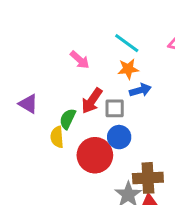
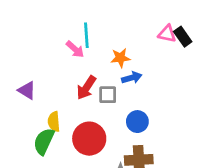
cyan line: (127, 43) -> (86, 35), moved, turned 50
green semicircle: (68, 119) -> (44, 141), moved, size x1.4
blue circle: (119, 137) -> (137, 122), moved

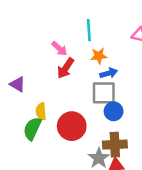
cyan line: (86, 35) -> (89, 30), moved
red arrow: (86, 88) -> (66, 68), moved
gray square: (108, 95) -> (104, 93), moved, size x1.5

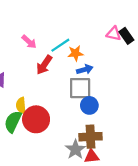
cyan line: (89, 30) -> (60, 45), moved, turned 60
pink arrow: (59, 49) -> (29, 42), moved
red circle: (72, 126) -> (36, 119), moved

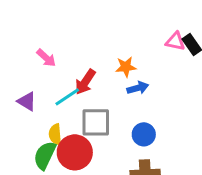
pink arrow: (29, 42) -> (46, 58), moved
cyan line: (60, 45) -> (67, 97), moved
gray square: (80, 88) -> (96, 122), moved

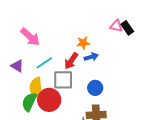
pink arrow: (46, 58) -> (30, 37), size x1.5
red arrow: (85, 82) -> (71, 61), moved
yellow semicircle: (55, 134) -> (36, 88), size x1.5

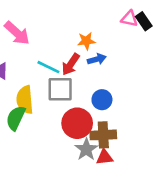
cyan line: (44, 63) -> (48, 67), moved, turned 60
red circle: (49, 100) -> (77, 123), moved

